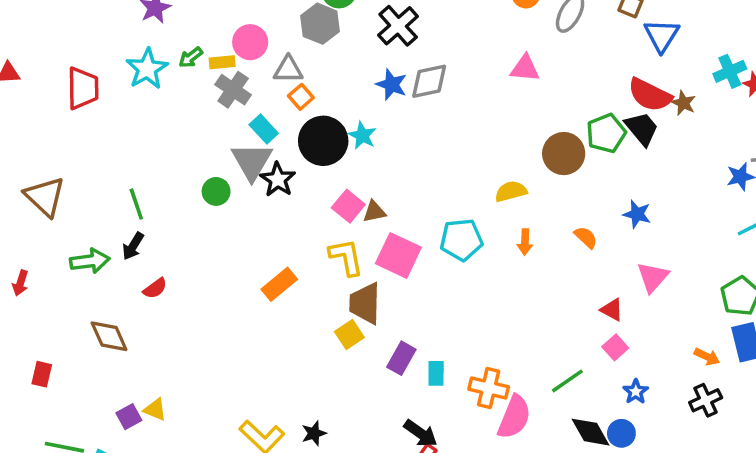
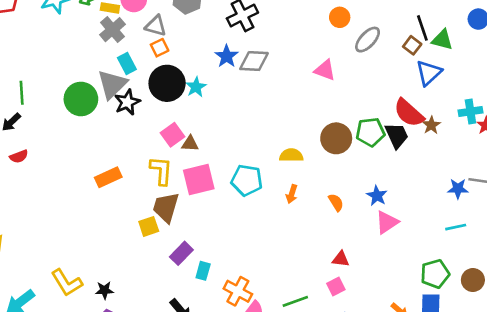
green circle: (216, 191) -> (81, 99), size x1.6
pink square: (398, 255) -> (199, 179), turned 36
pink triangle: (653, 277) -> (387, 222), moved
red triangle: (612, 310) -> (341, 259), turned -36

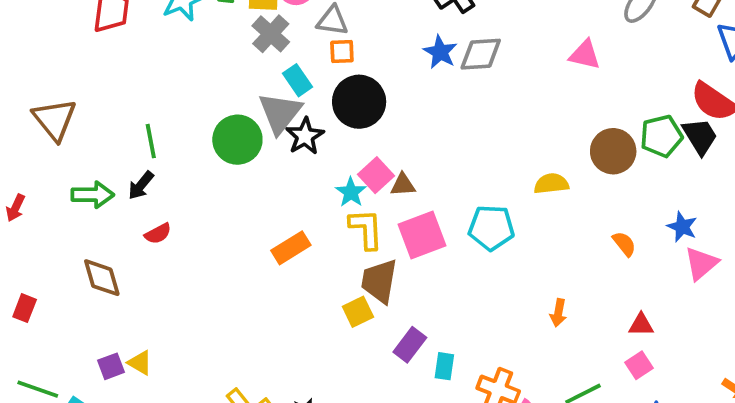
orange square: (160, 48) -> (342, 52), turned 30
cyan star: (196, 87) -> (351, 192), moved
orange arrow: (292, 194) -> (558, 313), moved

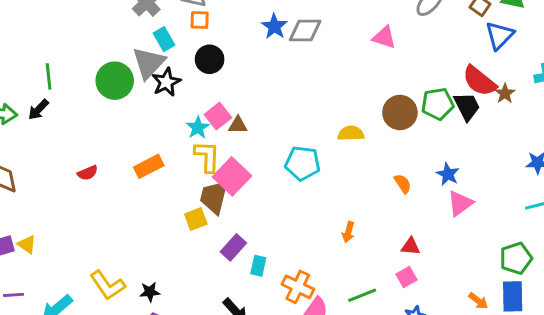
black circle: (359, 102) -> (210, 59), size x0.7
red semicircle: (158, 234) -> (88, 173), moved
pink square: (422, 235) -> (232, 176), moved, turned -30

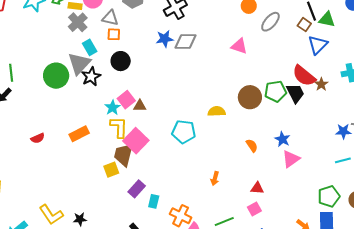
blue star: (274, 26) -> (165, 39), turned 30

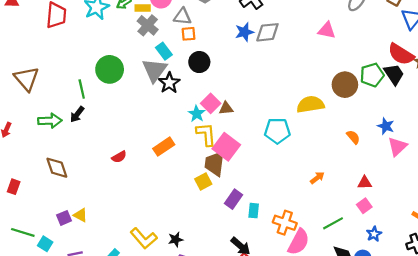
green circle: (56, 76) -> (110, 69), moved
yellow semicircle: (217, 111) -> (310, 104), size x1.4
orange arrow: (215, 179) -> (317, 178), turned -136

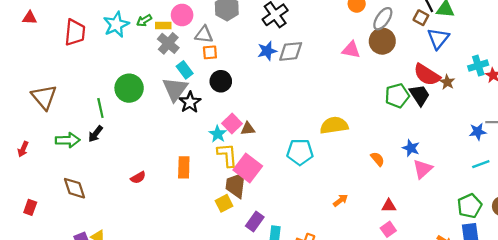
brown circle: (345, 85) -> (382, 41), moved
orange rectangle: (164, 147) -> (184, 167), turned -55

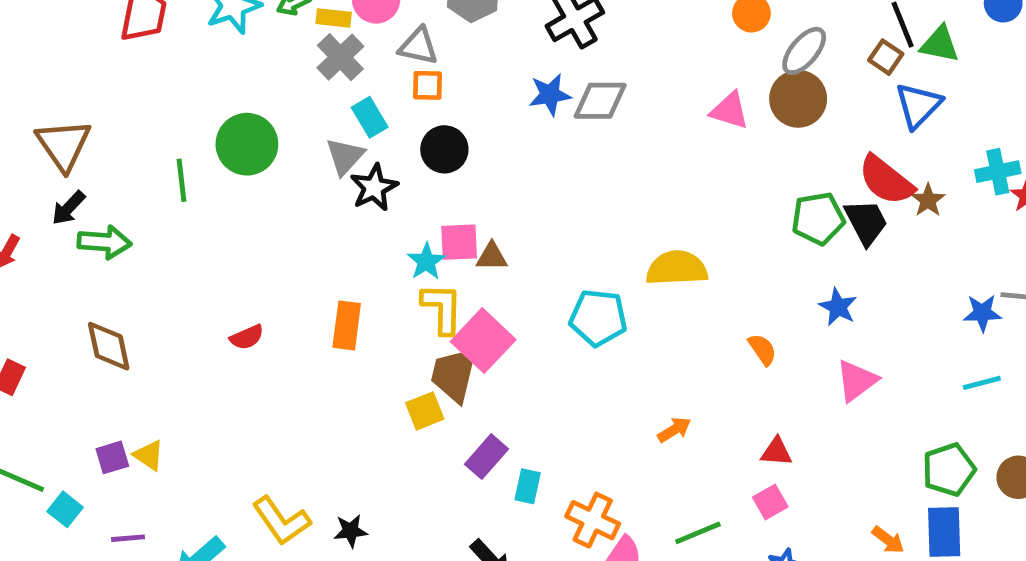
gray triangle: (175, 89) -> (345, 156), size x0.7
pink square: (232, 124) -> (459, 242), turned 36
black arrow: (95, 134) -> (68, 208), moved
blue star: (411, 148) -> (838, 307), moved

